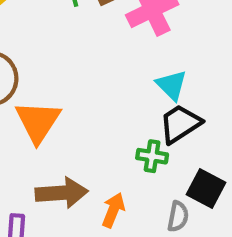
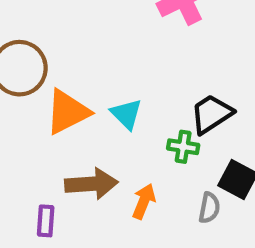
cyan triangle: (171, 85) -> (126, 114), moved
orange triangle: (38, 122) -> (67, 112), turned 30

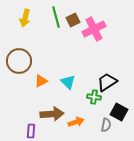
orange triangle: (67, 112) -> (41, 81), size x0.6
orange arrow: (144, 201) -> (76, 122), turned 49

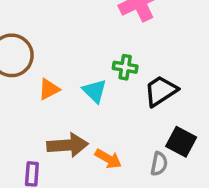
green cross: (94, 97) -> (125, 67), moved
orange arrow: (76, 122) -> (108, 159), turned 49

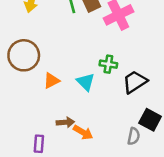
brown arrow: (68, 145) -> (65, 122), size x0.6
orange arrow: (108, 159) -> (83, 132), moved

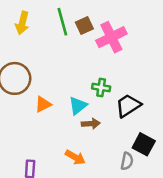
cyan triangle: (86, 82) -> (78, 106), turned 36
brown arrow: (65, 122) -> (91, 124), moved

